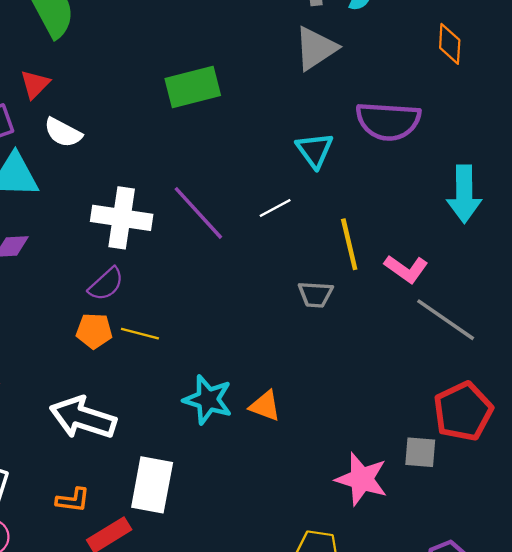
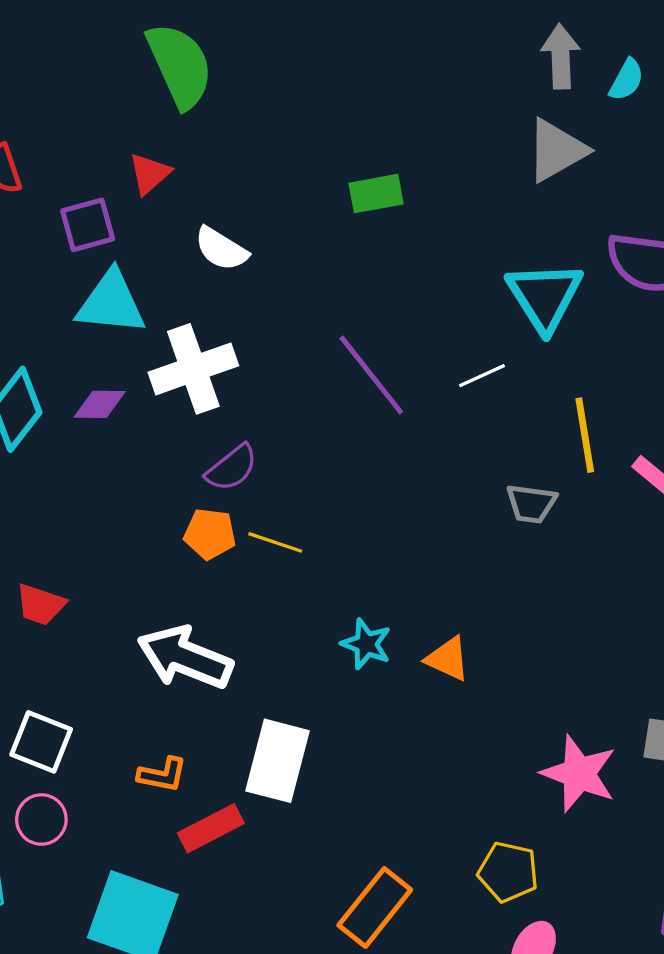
green rectangle: (193, 87) -> (376, 194), size x0.7
white semicircle: (63, 133) -> (221, 249), moved
cyan triangle: (315, 150) -> (545, 296), size x1.4
white cross: (122, 218) -> (193, 369), moved, turned -32
cyan star: (208, 400) -> (366, 644), size x0.7

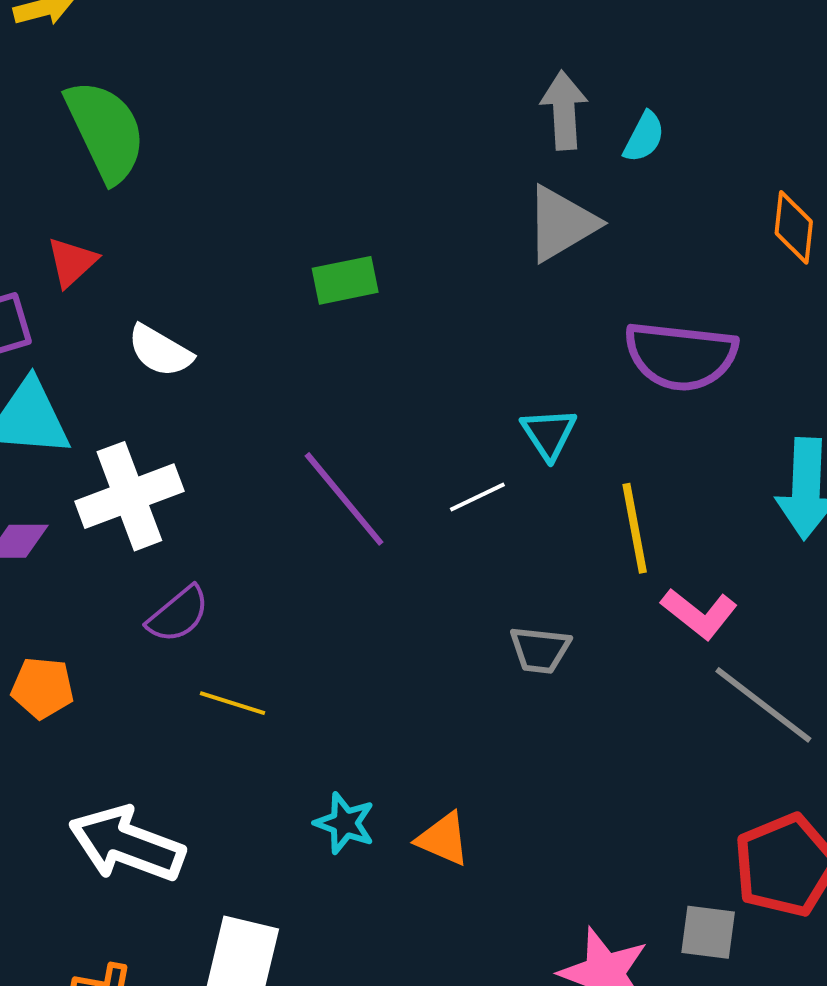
cyan triangle: (545, 296) -> (549, 434), moved, size x0.6
yellow line: (585, 435) -> (635, 528), moved
orange pentagon: (210, 534) -> (43, 688), moved

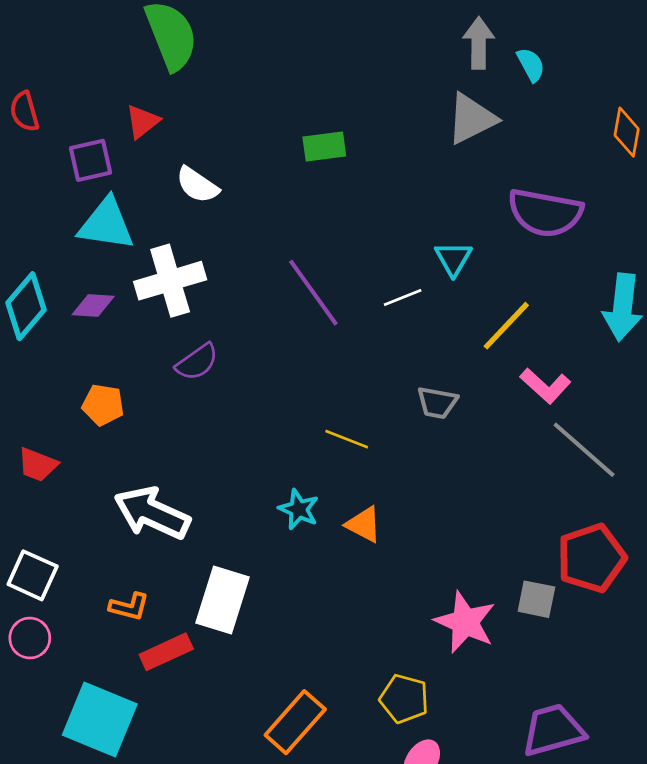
cyan semicircle: (644, 137) -> (531, 65), turned -60
yellow line: (635, 528) -> (506, 326), turned 50
yellow line: (233, 703) -> (347, 439), moved

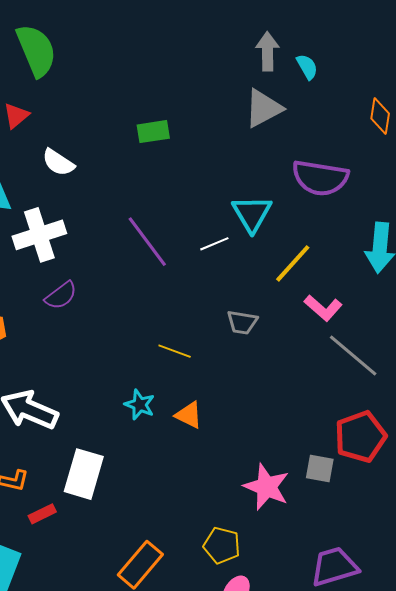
cyan triangle: (453, 258) -> (252, 214), size x1.4
red rectangle: (166, 652) -> (42, 514), size x0.7

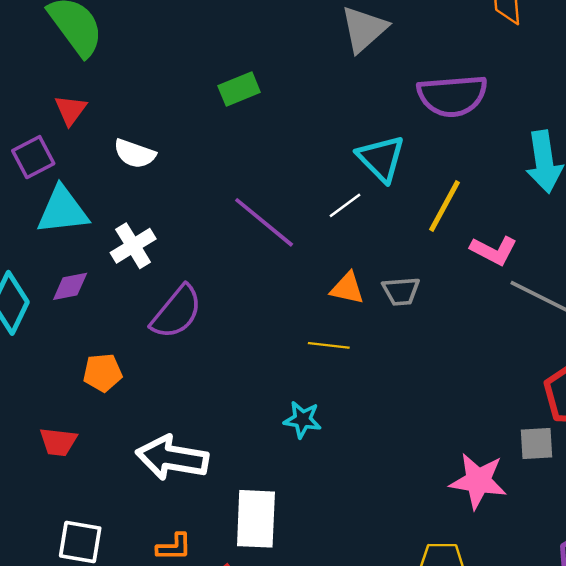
white cross: (39, 235) -> (133, 246), size x0.7
purple semicircle: (61, 296) -> (177, 312), size x1.4
orange triangle: (189, 415) -> (347, 288), moved

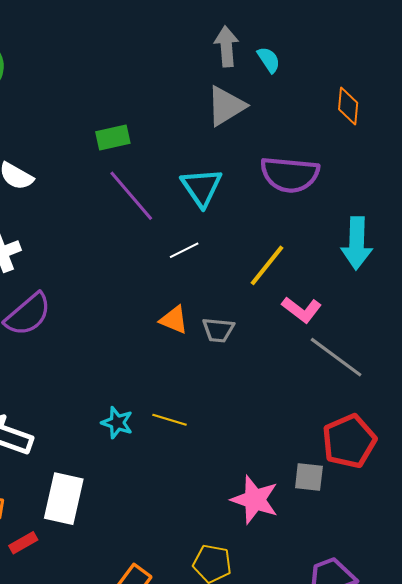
cyan triangle: (381, 158) -> (202, 187), moved
purple line: (264, 222) -> (131, 196), moved
yellow line: (329, 345) -> (169, 420), moved

